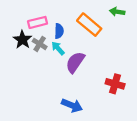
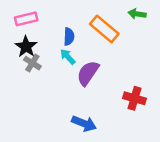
pink rectangle: (37, 22) -> (26, 19), moved
gray cross: (40, 44) -> (32, 63), moved

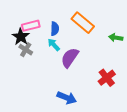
green arrow: (137, 14) -> (116, 38), moved
pink rectangle: (26, 19) -> (31, 26), moved
red cross: (135, 98) -> (107, 78), turned 36

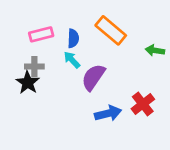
black star: (21, 37) -> (28, 83), moved
gray cross: (26, 50) -> (34, 67), turned -32
blue arrow: (67, 98) -> (108, 113), moved, turned -36

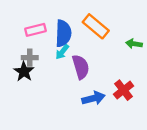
blue semicircle: (73, 38) -> (63, 33), size x1.6
cyan arrow: (72, 60) -> (62, 52), turned -98
purple semicircle: (93, 77) -> (81, 67), turned 130

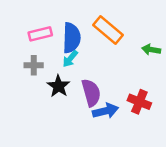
purple semicircle: (81, 67) -> (91, 93), moved
black star: (24, 72) -> (58, 86), moved
red cross: (124, 90) -> (139, 102), turned -30

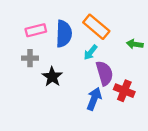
cyan arrow: (70, 59) -> (91, 52), moved
purple semicircle: (91, 93) -> (104, 73), moved
blue arrow: (105, 111) -> (94, 99), turned -55

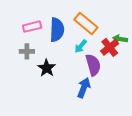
red cross: (124, 91) -> (110, 47), moved, turned 30

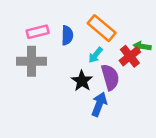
blue semicircle: (57, 30) -> (67, 35), size x0.7
gray cross: (27, 51) -> (32, 61), size x1.6
black star: (47, 68) -> (82, 81), moved

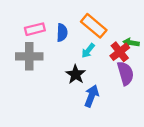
purple semicircle: (110, 77) -> (125, 73), moved

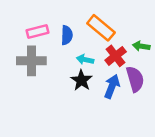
cyan arrow: (88, 51) -> (85, 60), moved, turned 63
red cross: (120, 52) -> (116, 56), moved
blue arrow: (91, 96) -> (112, 86), moved

